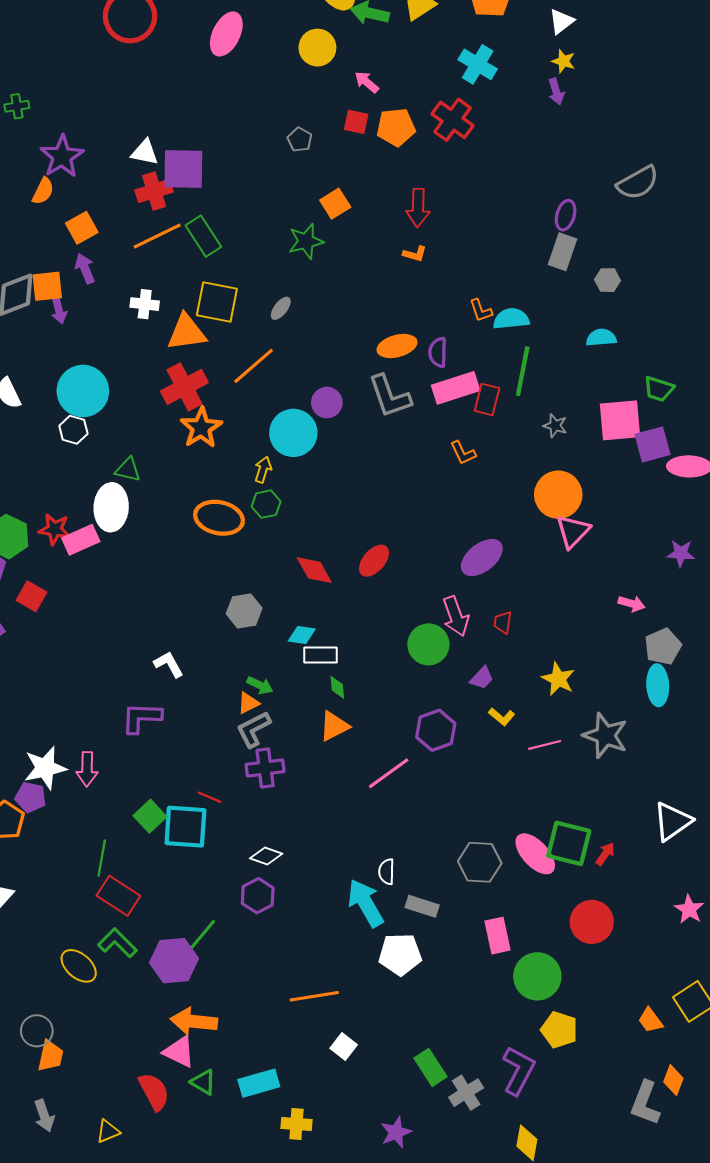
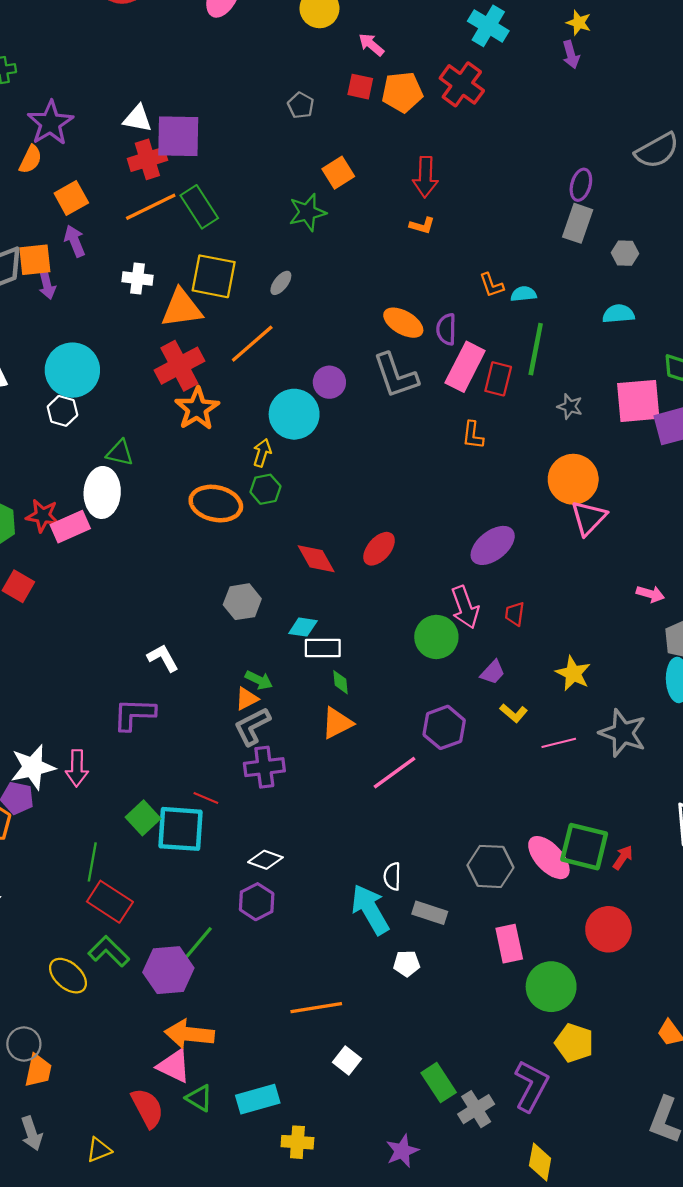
cyan semicircle: (511, 319) -> (524, 294), size x0.7
orange ellipse: (397, 346) -> (403, 323), turned 45
pink rectangle: (456, 388) -> (465, 367), turned -45
orange L-shape: (463, 453) -> (473, 435), turned 32
white pentagon: (400, 954) -> (407, 963), size x0.6

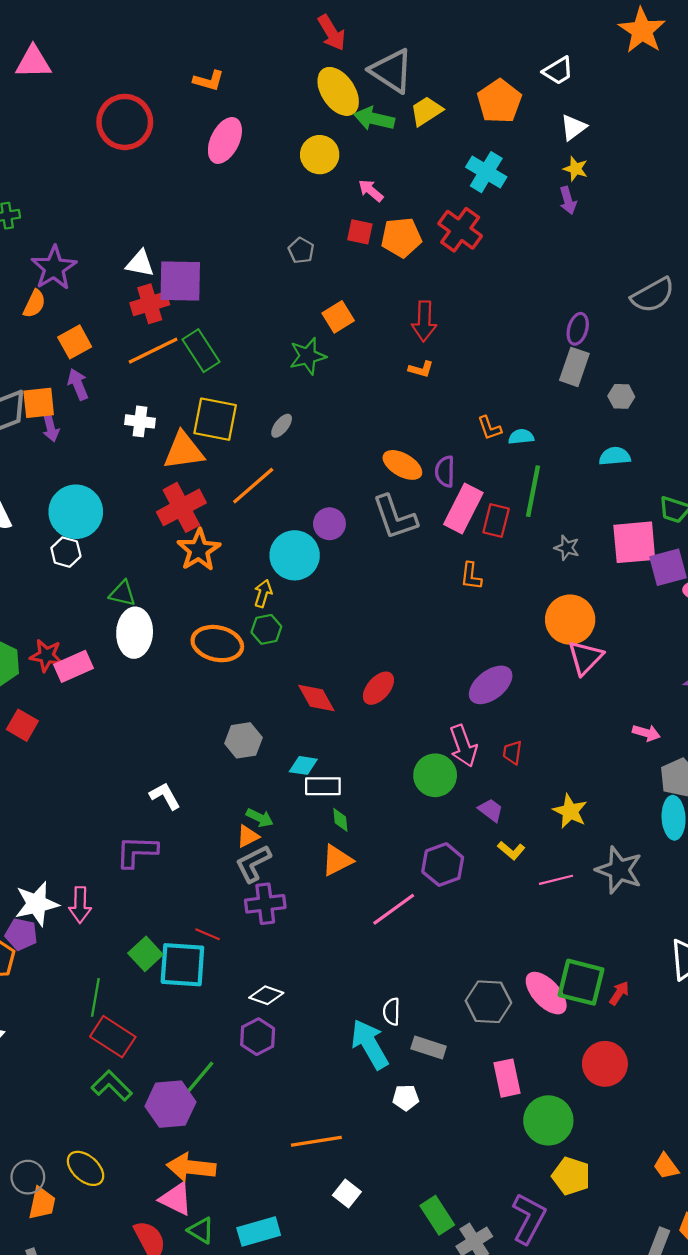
white ellipse: (102, 492) -> (135, 633), moved
purple trapezoid: (493, 672) -> (491, 810), turned -96
yellow ellipse: (68, 976) -> (86, 1168), moved

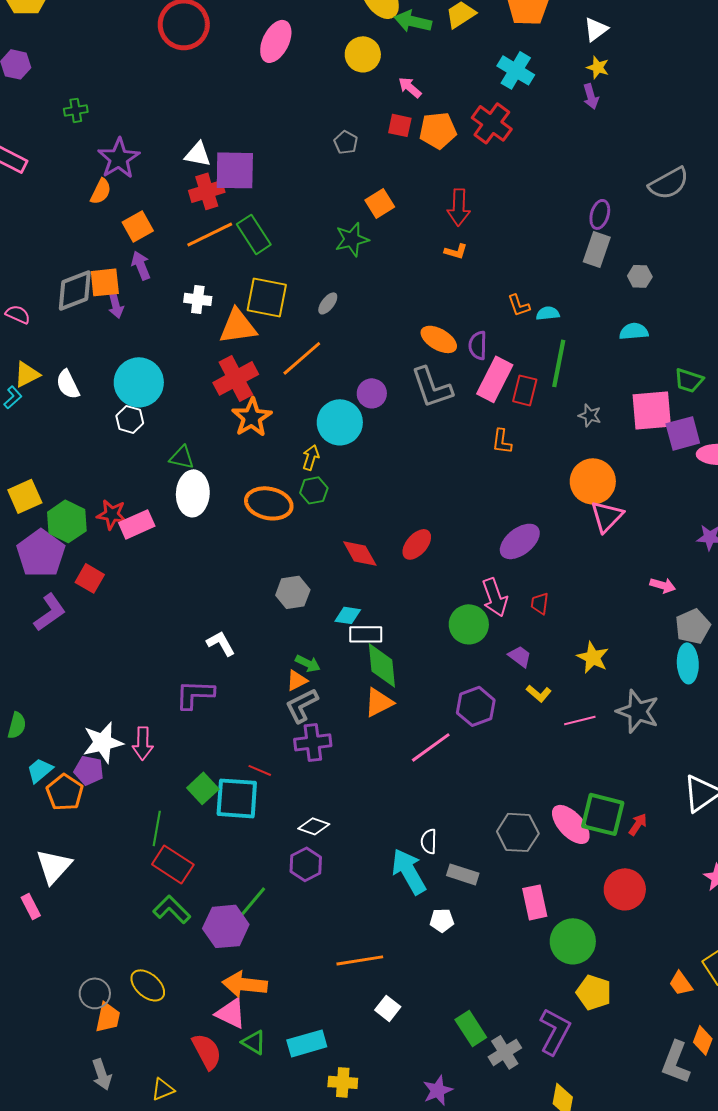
green diamond: (340, 820) -> (382, 665), size x2.0

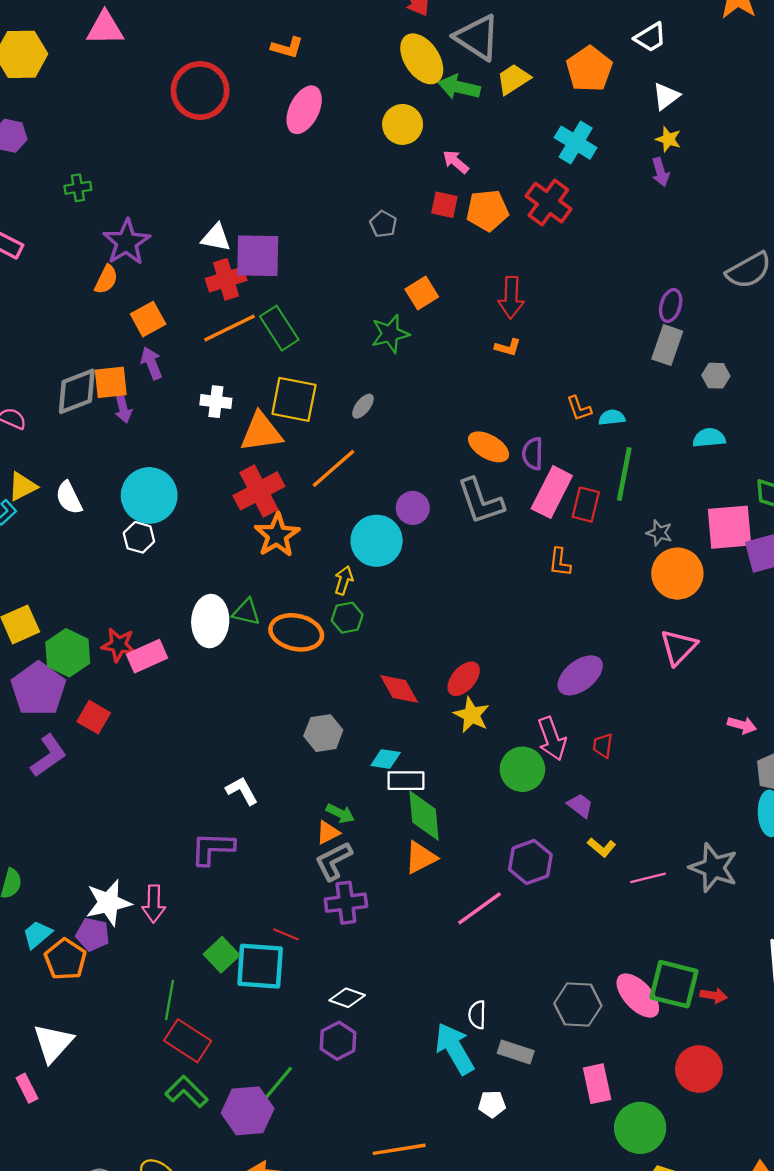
green triangle: (182, 457) -> (246, 612), moved
orange circle: (593, 481) -> (677, 574), moved
yellow star: (593, 657) -> (472, 715), moved
red arrow: (638, 824) -> (714, 995), turned 65

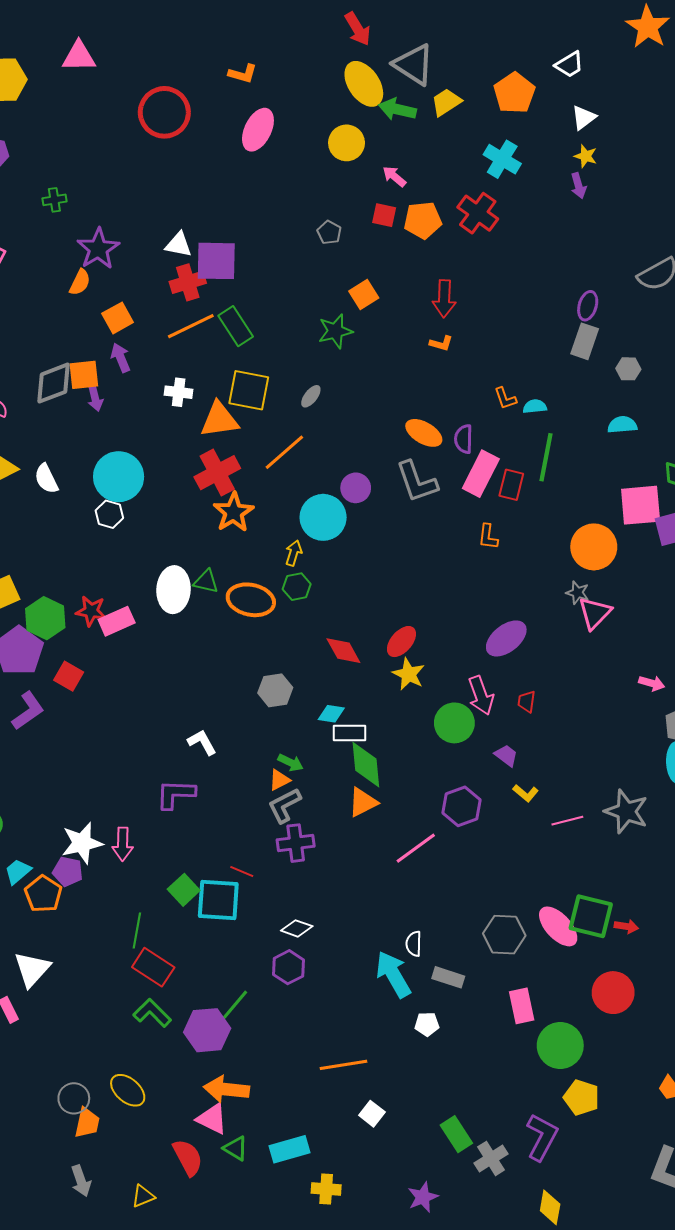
gray star: (659, 533) -> (578, 593), moved

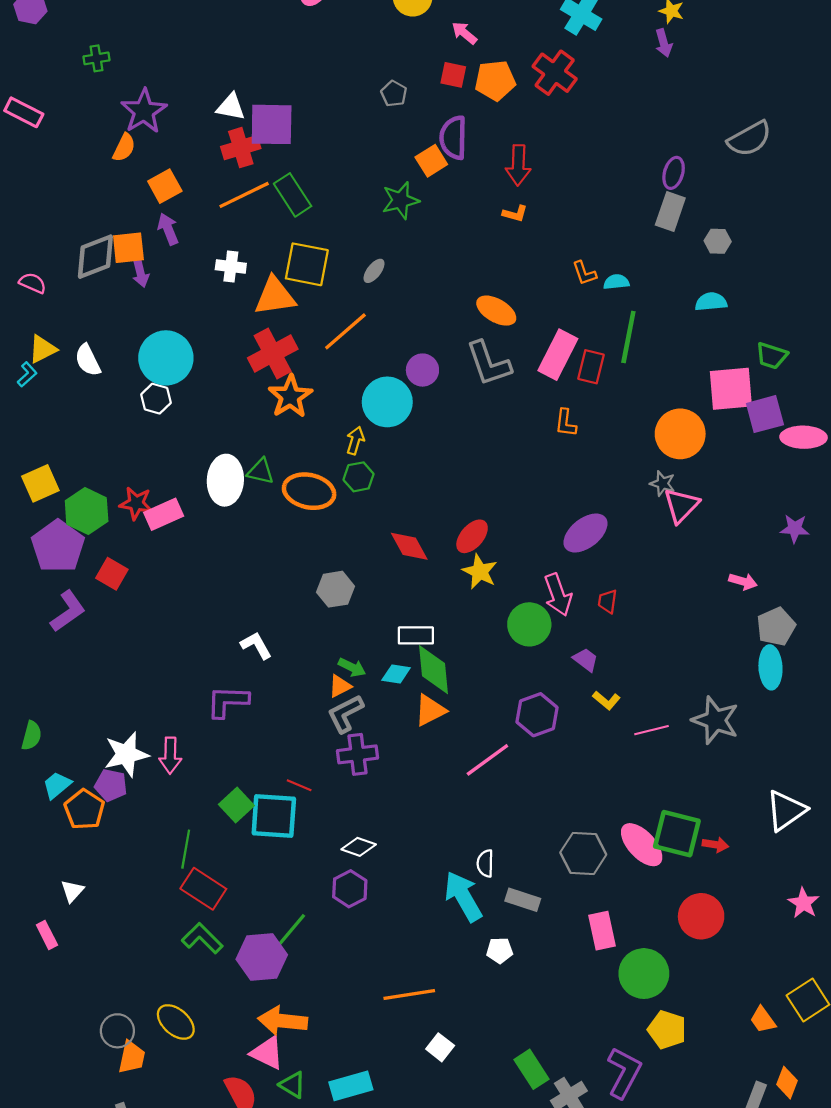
purple semicircle: (464, 439) -> (453, 138), moved, size x1.4
cyan diamond: (331, 714) -> (396, 674), moved
white triangle: (32, 969) -> (72, 891), size x0.6

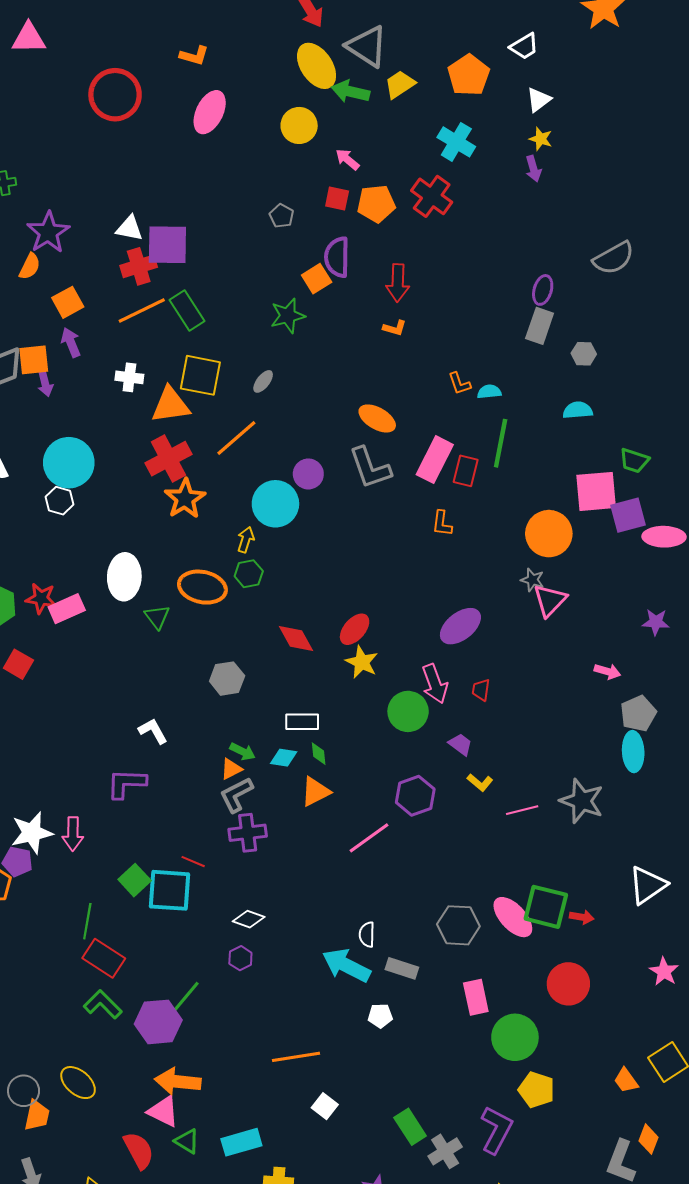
green triangle: (261, 471) -> (157, 617), moved, turned 40
green diamond: (433, 670) -> (319, 754), size x0.5
purple hexagon: (350, 889) -> (240, 958), size x0.7
cyan arrow: (463, 896) -> (346, 965), turned -33

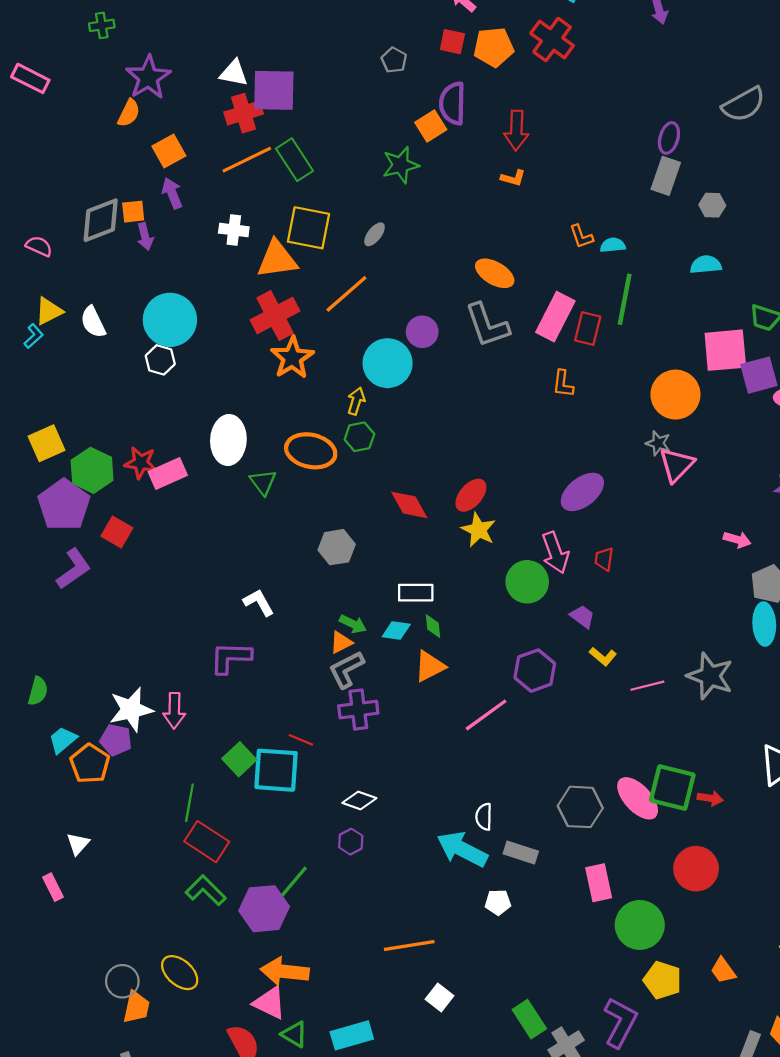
orange square: (34, 360) -> (133, 212), size x0.7
orange trapezoid: (626, 1081) -> (723, 970), moved

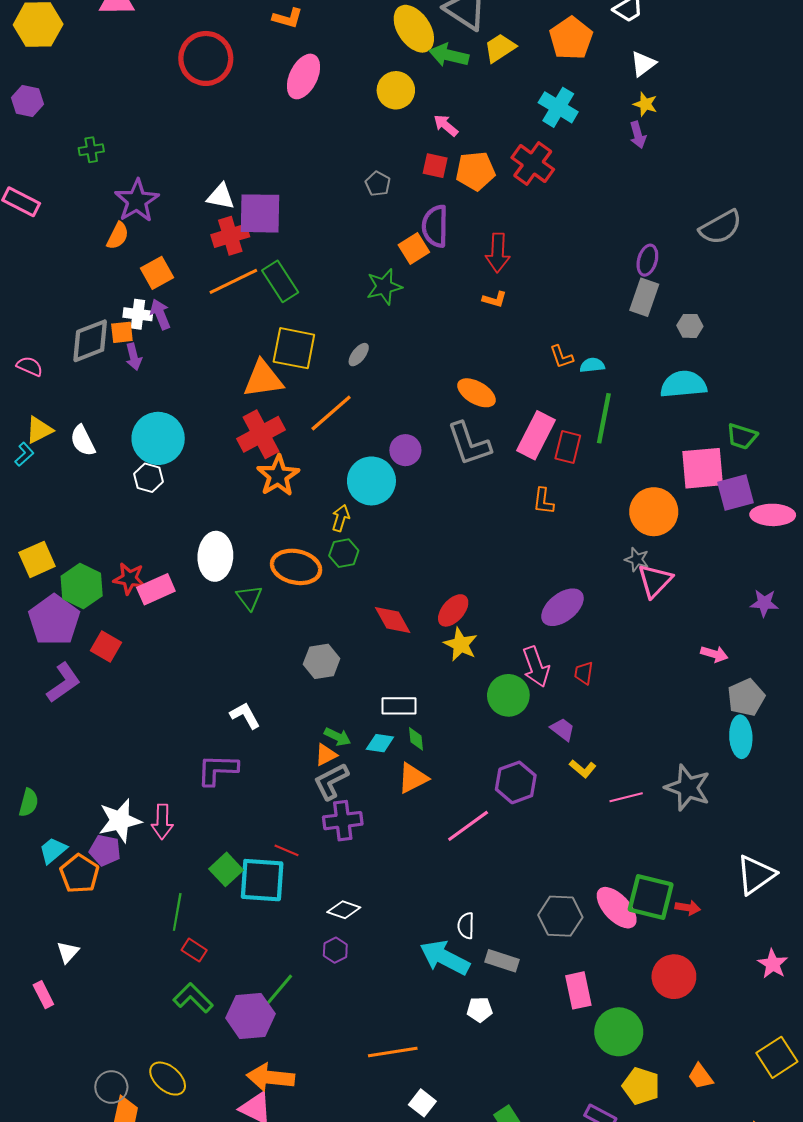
white cross: (234, 230) -> (138, 314), moved
cyan semicircle: (706, 265) -> (683, 384), size x1.5
red rectangle: (207, 842) -> (194, 950), size x0.6

